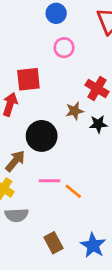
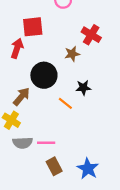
black star: (98, 124) -> (83, 88), moved
pink line: (50, 181) -> (46, 143), moved
orange line: (73, 191) -> (65, 103), moved

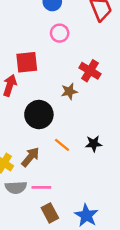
black star: (83, 88) -> (94, 144), moved
brown arrow: (21, 97) -> (30, 157), moved

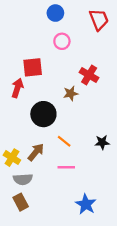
black star: (94, 144) -> (102, 142), moved
pink line: (41, 187) -> (66, 167), moved
brown rectangle: (50, 213) -> (21, 202), moved

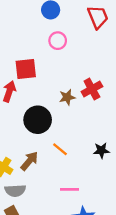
red cross: (89, 75) -> (92, 89), moved, turned 30
pink line: (66, 167) -> (69, 189), moved

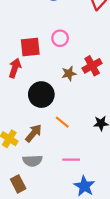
pink circle: (58, 41) -> (60, 38), moved
gray semicircle: (15, 191) -> (32, 161), moved

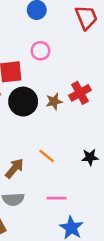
pink circle: (60, 38) -> (40, 51), moved
black circle: (41, 95) -> (23, 102), moved

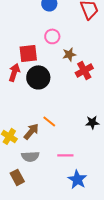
brown star: (54, 102) -> (69, 54), moved
orange line: (47, 156) -> (49, 121), moved

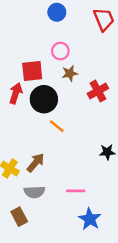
brown star: (69, 54) -> (70, 73), moved
orange line: (49, 121) -> (57, 126), moved

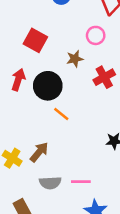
pink circle: (60, 51) -> (96, 35), moved
red square: (32, 71) -> (35, 40), moved, turned 35
gray semicircle: (34, 192) -> (50, 183), moved

